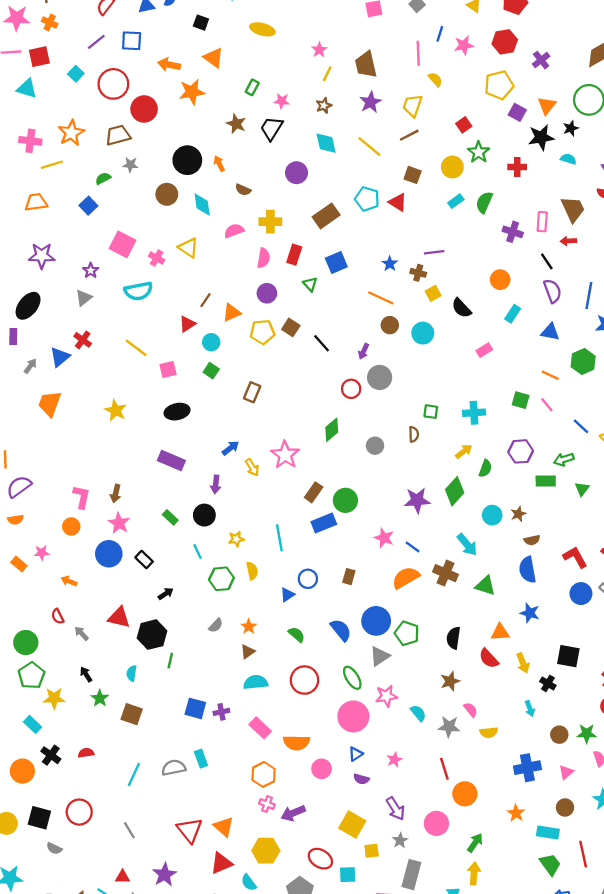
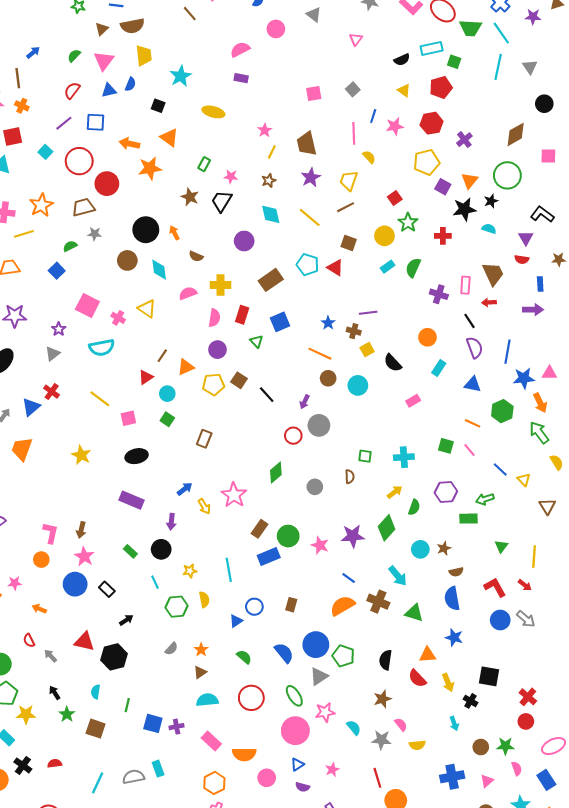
green triangle: (582, 489) -> (501, 546), moved
pink star: (384, 538) -> (320, 545), moved
green line: (170, 661) -> (127, 705), moved

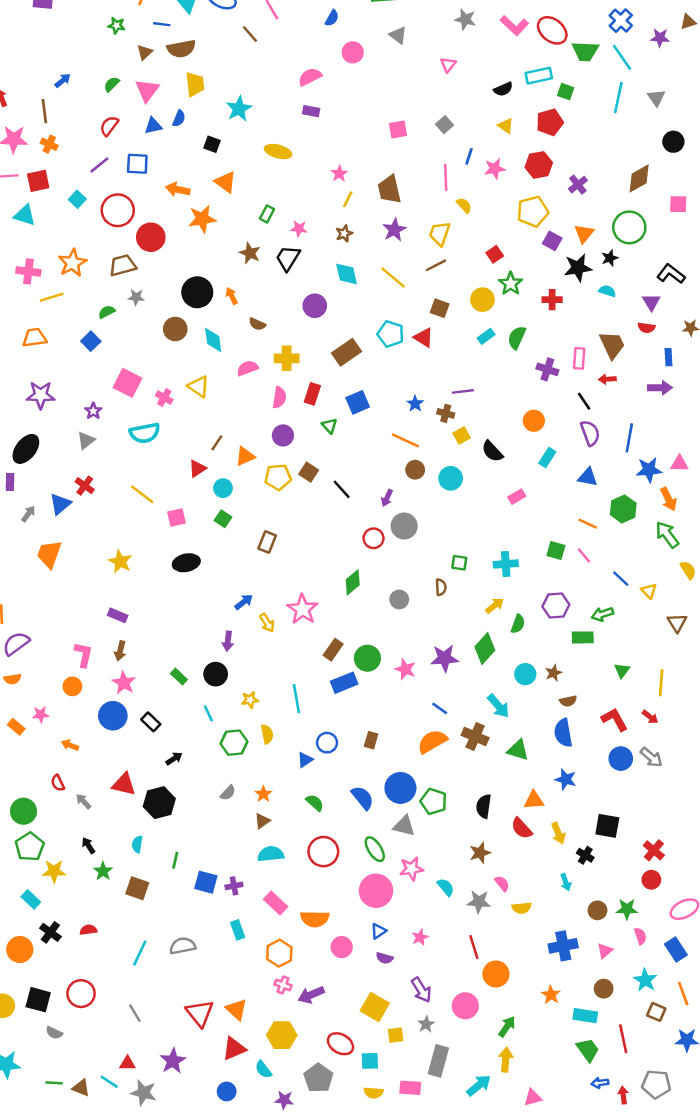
purple rectangle: (131, 500) -> (118, 615), moved, size x0.7
gray triangle: (319, 676) -> (404, 826), turned 48
cyan rectangle: (158, 769) -> (238, 930), moved

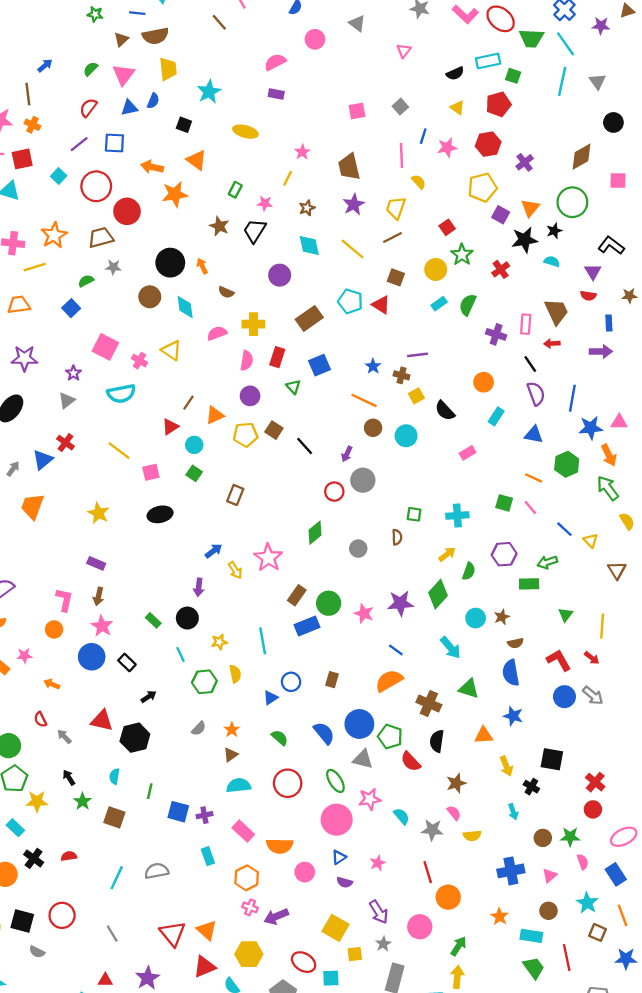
yellow line: (348, 199) -> (288, 178), moved
red cross: (552, 300) -> (501, 269), turned -36
brown cross: (475, 737) -> (429, 703), moved
red semicircle: (522, 828) -> (411, 762), moved
brown star: (480, 853) -> (456, 783), moved

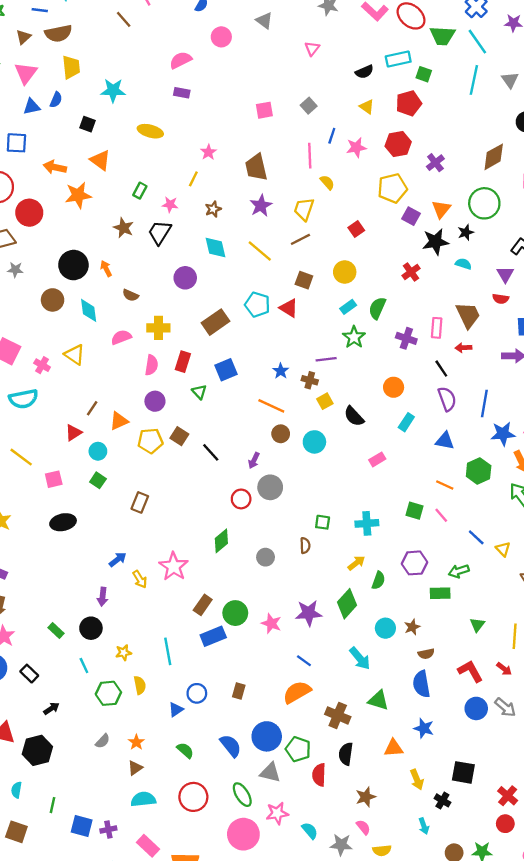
cyan star: (209, 92) -> (113, 90), turned 30
green star: (462, 255) -> (354, 337), moved
red semicircle: (411, 762) -> (319, 775), turned 45

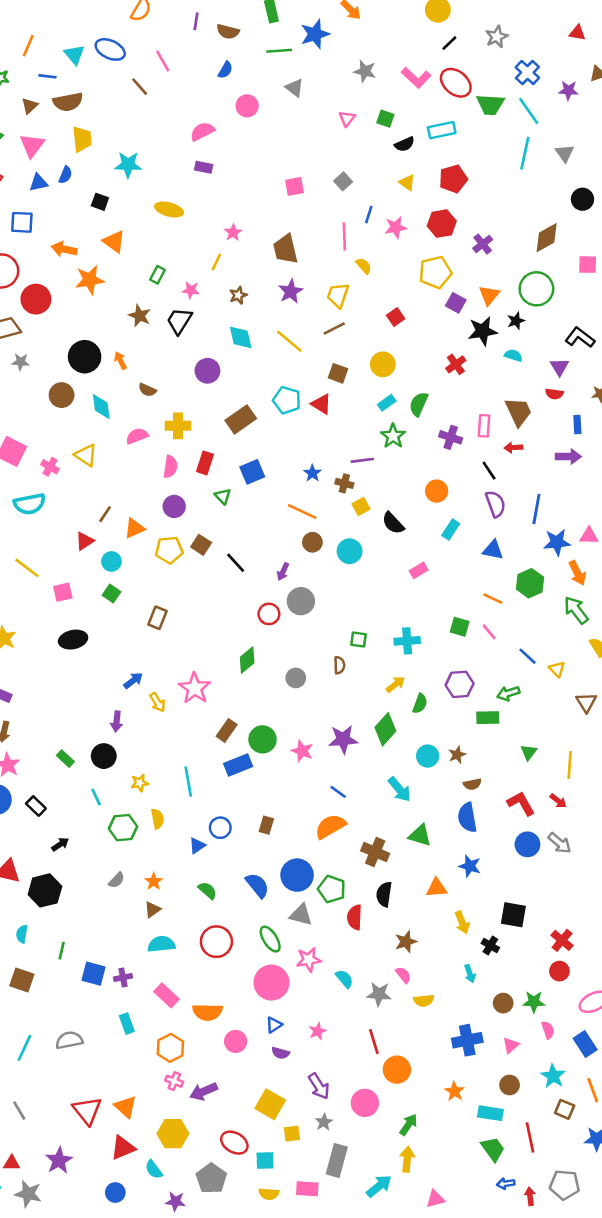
green square: (424, 74) -> (385, 119), moved

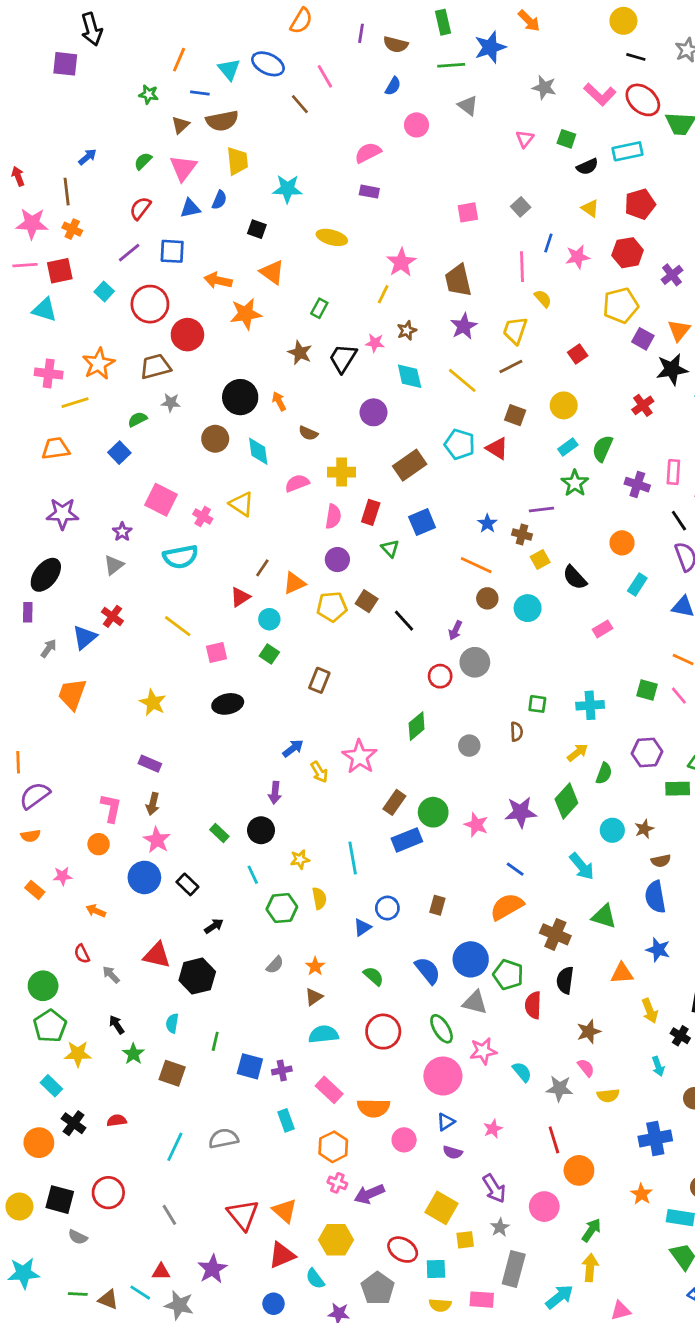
black line: (449, 43) -> (636, 57), turned 60
pink star: (233, 233) -> (401, 262), size x1.5
pink star: (191, 290) -> (375, 343), moved

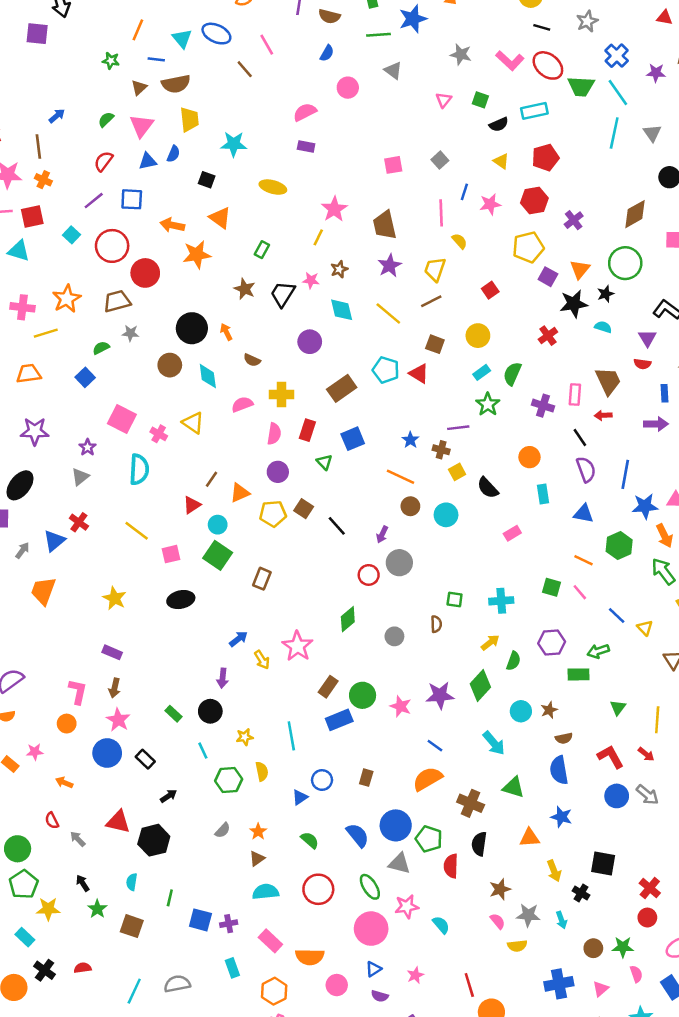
cyan semicircle: (180, 557) -> (139, 469), turned -76
cyan rectangle: (637, 585) -> (543, 494), turned -42
green square: (269, 654) -> (218, 555), size x1.6
gray star: (560, 1089) -> (528, 915), moved

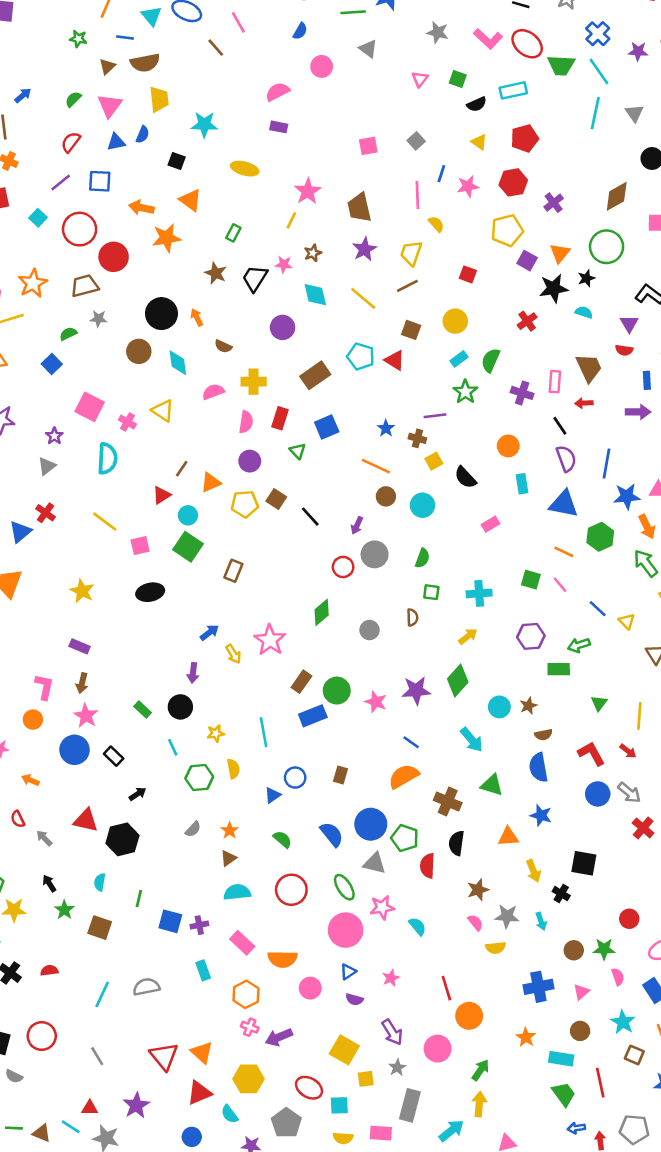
red square: (490, 290) -> (468, 274), turned -35
blue triangle: (584, 514) -> (564, 504), size x1.4
green semicircle: (514, 661) -> (422, 558), moved
red cross: (650, 888) -> (643, 828), moved

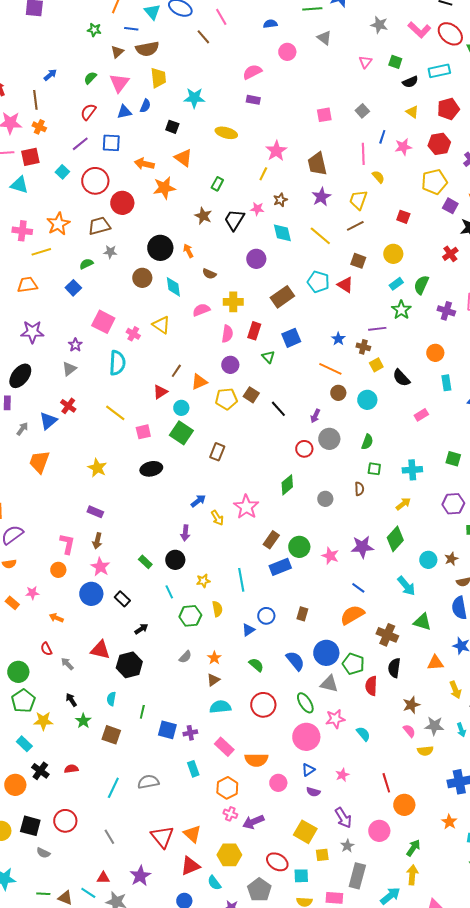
blue semicircle: (300, 31) -> (270, 24), turned -128

